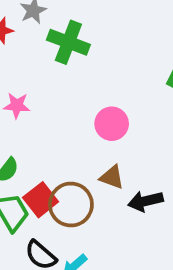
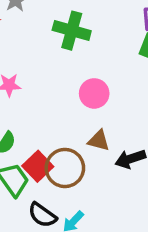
green cross: (68, 42) -> (72, 31), moved

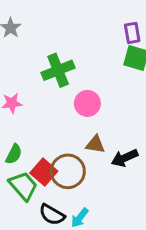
green cross: (72, 31) -> (58, 70), moved, turned -32

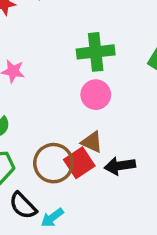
green cross: (58, 70) -> (96, 52), moved
red square: (44, 172) -> (79, 163), moved

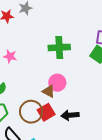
pink circle: (96, 95) -> (57, 83), moved
brown triangle: (92, 142) -> (49, 91), moved

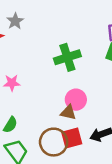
red square: (46, 112) -> (72, 138), turned 30

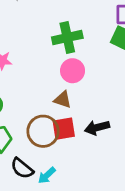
pink circle: (76, 100) -> (73, 71), moved

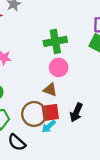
black arrow: (97, 128) -> (76, 112), turned -54
cyan arrow: (47, 175) -> (49, 126), moved

